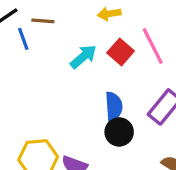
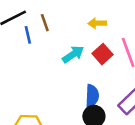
brown line: (43, 21) -> (45, 23), turned 60

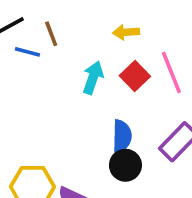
blue line: (28, 35) -> (27, 52), turned -60
cyan arrow: (73, 54) -> (93, 78), turned -35

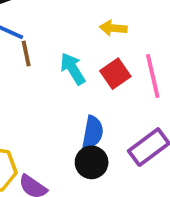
brown line: (51, 34) -> (26, 54), moved
cyan arrow: (93, 78) -> (73, 69), turned -60

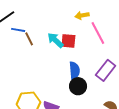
yellow arrow: (113, 28) -> (82, 15), moved
red square: (115, 74) -> (68, 41), moved, turned -35

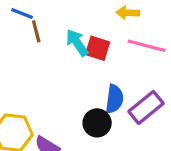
pink line: (98, 33) -> (147, 46), turned -60
blue semicircle: (74, 70) -> (114, 99), moved

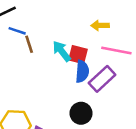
blue semicircle: (114, 99) -> (82, 71), moved
purple rectangle: (146, 107) -> (102, 79), moved

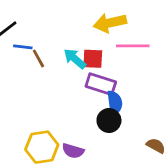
yellow arrow: (100, 25) -> (110, 23), size x1.6
blue semicircle: (82, 71) -> (115, 103), moved
purple rectangle: (102, 79) -> (101, 84), moved, turned 72

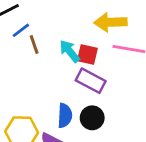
blue line: (23, 47) -> (21, 30), turned -54
blue semicircle: (115, 103) -> (65, 116), moved

